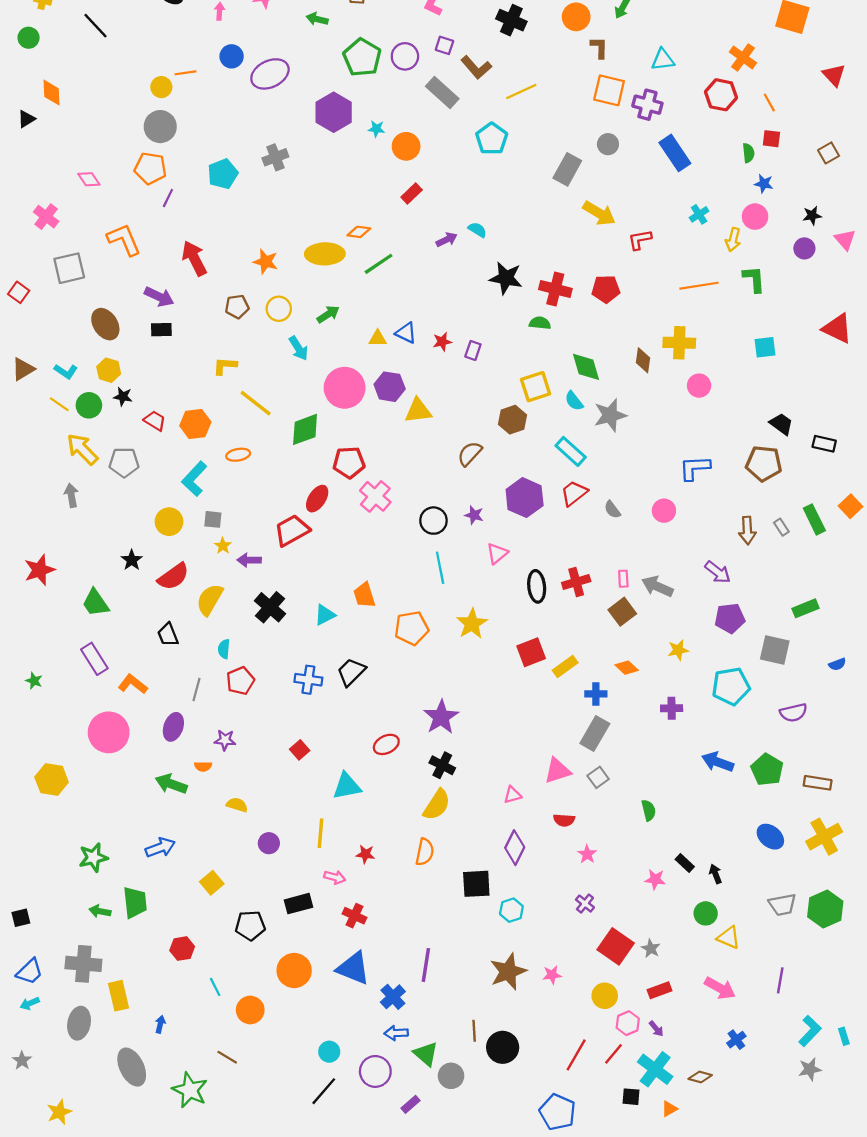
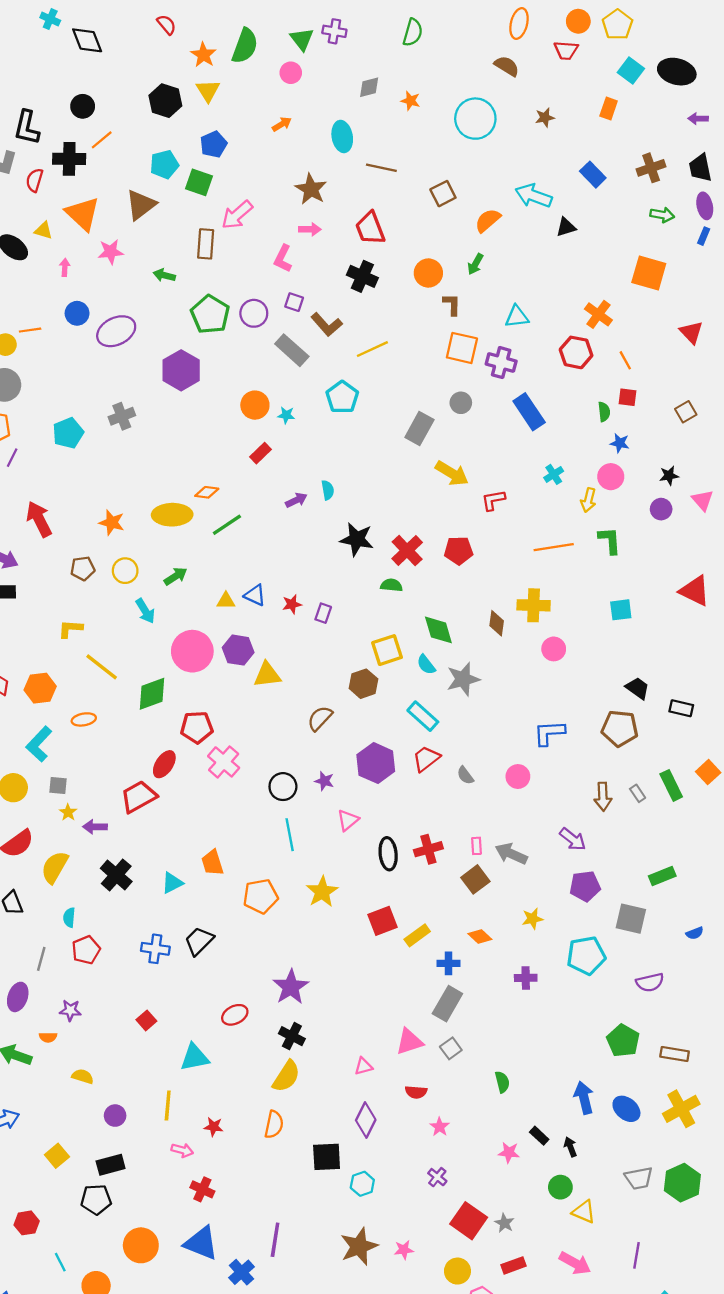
cyan star: (376, 129) -> (286, 415), moved
cyan semicircle: (477, 230) -> (328, 490), turned 48
red cross: (555, 289) -> (407, 550), turned 32
blue arrow: (718, 762) -> (584, 1098), moved, turned 56
black rectangle: (298, 904) -> (111, 1165), moved

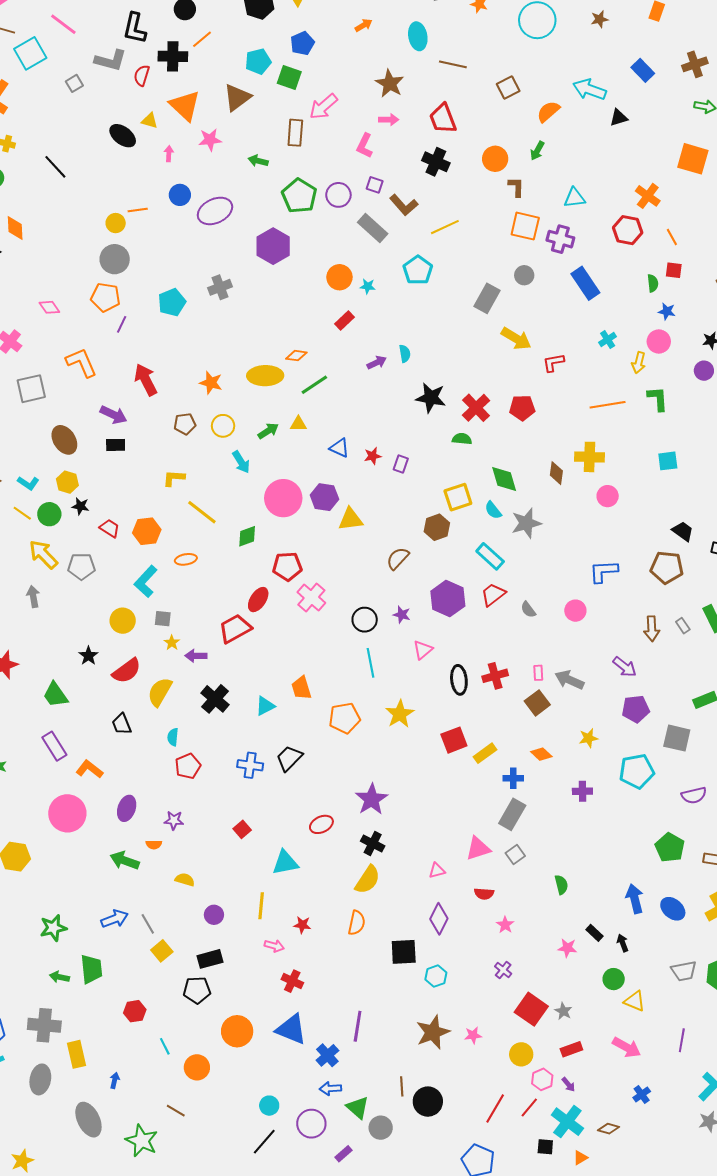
yellow triangle: (226, 601) -> (298, 424), moved
green diamond: (152, 694) -> (247, 536), size x0.7
gray line: (41, 959) -> (148, 924), moved, turned -45

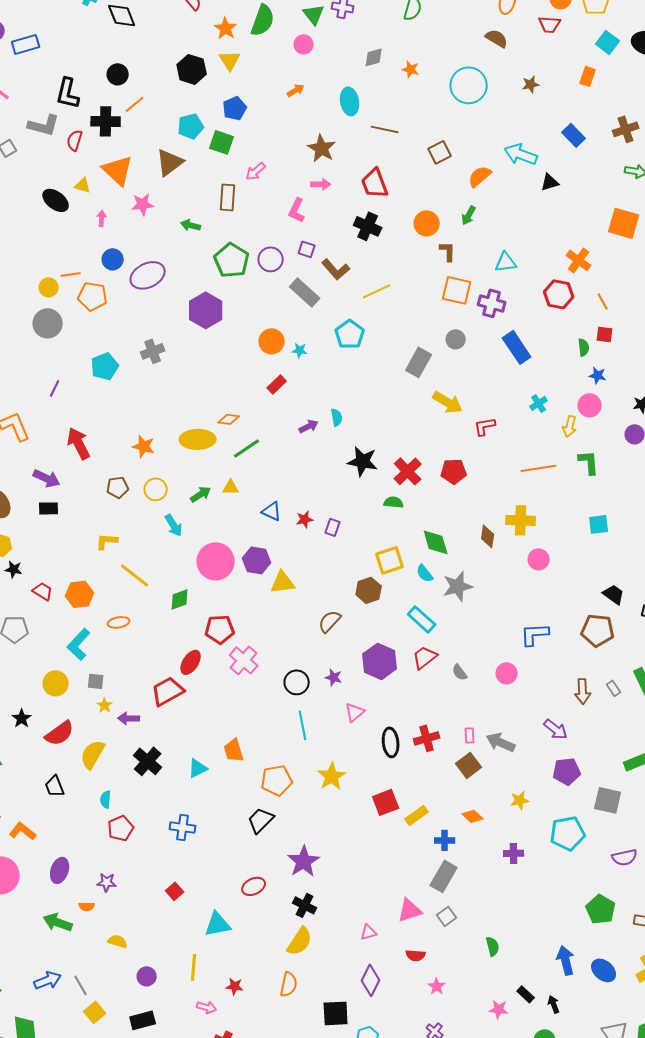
pink arrow: (323, 107) -> (256, 171), size x0.7
orange pentagon: (106, 297) -> (93, 296), moved
black trapezoid: (289, 758) -> (261, 820), moved

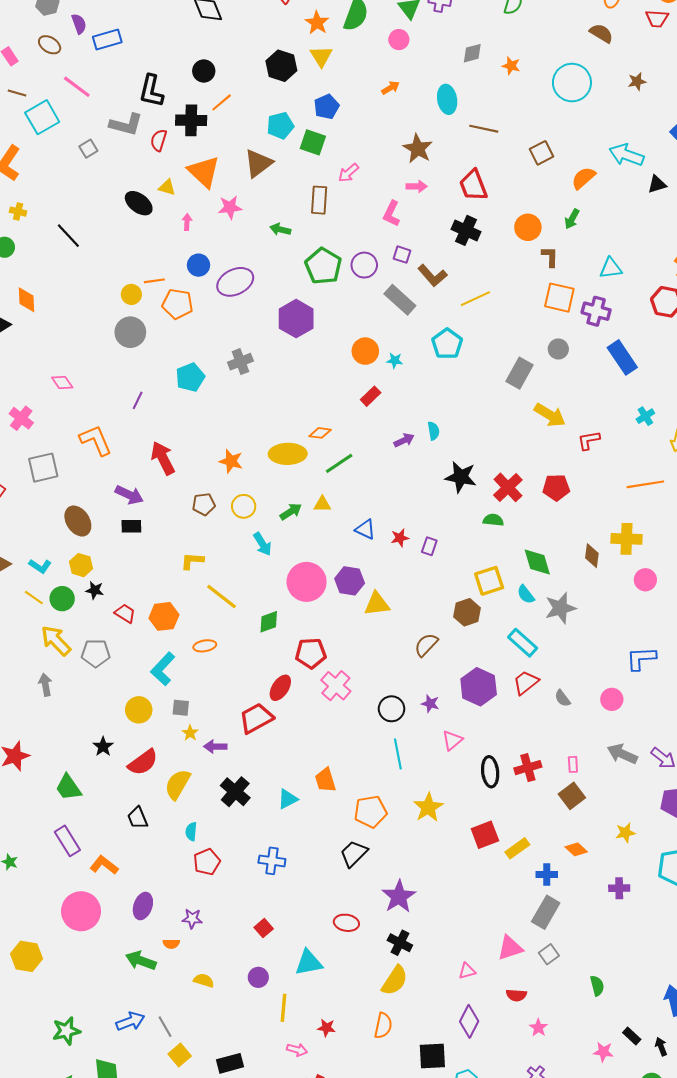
gray arrow: (501, 742) -> (622, 754), moved
red ellipse: (254, 886) -> (346, 923), turned 35
purple circle: (147, 976) -> (258, 977), moved

